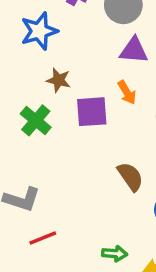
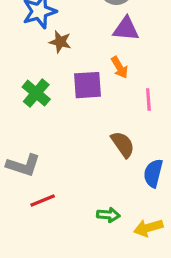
brown star: (58, 80) -> (60, 42), moved

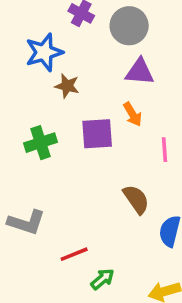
green cross: (36, 93) -> (41, 143), turned 32
red line: (43, 200) -> (74, 254), moved
green arrow: (108, 215) -> (102, 279), moved, turned -45

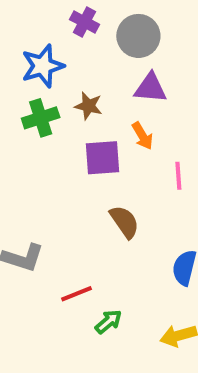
brown star: (67, 86) -> (88, 106), moved
green cross: (41, 143) -> (41, 118), moved
brown semicircle: (136, 199) -> (124, 222), moved

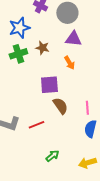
purple square: (102, 158) -> (49, 85), moved
pink line: (178, 176) -> (87, 108), moved
red line: (77, 294) -> (36, 125), moved

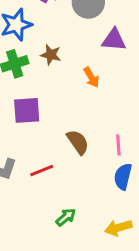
purple triangle: (73, 39) -> (114, 40), moved
purple square: (49, 85) -> (27, 110), moved

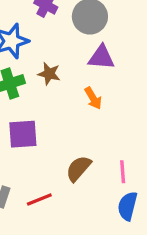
purple triangle: (114, 40) -> (101, 57), moved
brown semicircle: (78, 142) -> (78, 168), turned -104

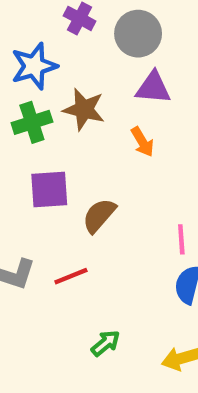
brown star: (49, 74) -> (84, 109), size x1.4
brown semicircle: (78, 168) -> (99, 215), moved

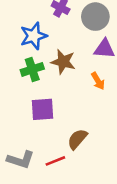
brown semicircle: (99, 215) -> (77, 139), moved

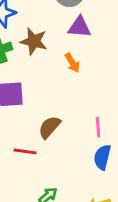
red line: (55, 161) -> (25, 151), turned 30

